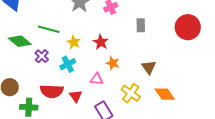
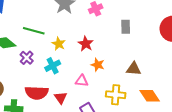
brown triangle: (149, 67) -> (134, 69), turned -49
yellow cross: (131, 93) -> (116, 95), turned -30

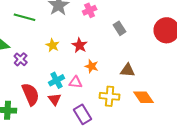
gray rectangle: (126, 27) -> (120, 28), turned -32
green line: (34, 31) -> (25, 17), moved
cyan cross: (53, 66) -> (57, 80), moved
red semicircle: (37, 93) -> (31, 94), turned -115

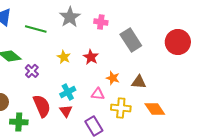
pink cross: (90, 10) -> (101, 22), turned 32
gray rectangle: (120, 28) -> (131, 40), size x1.6
orange star: (92, 66) -> (113, 78), moved
pink triangle: (76, 82) -> (98, 94), moved

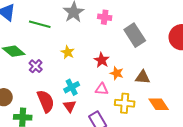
red star: (91, 57) -> (102, 60), moved

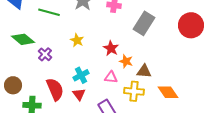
gray rectangle: (135, 35) -> (144, 23), turned 65
brown triangle: (143, 77) -> (144, 71), moved

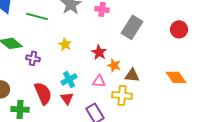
red circle: (191, 25) -> (179, 29), size x0.7
purple cross: (45, 54) -> (33, 58), turned -32
orange diamond: (168, 92) -> (176, 77), moved

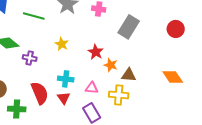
cyan cross: (69, 79) -> (66, 79), turned 35
pink triangle: (99, 81) -> (92, 88), moved

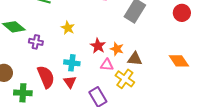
red star: (96, 52) -> (98, 46), moved
pink triangle: (92, 88) -> (107, 65), moved
yellow cross: (119, 95) -> (125, 79), turned 30

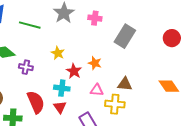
red star: (98, 46) -> (74, 71), moved
orange star: (117, 49) -> (95, 63), moved
yellow cross: (125, 79) -> (115, 104), turned -30

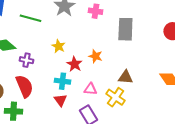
gray rectangle: (125, 36) -> (125, 29), turned -30
pink triangle: (97, 90) -> (90, 89), moved
red semicircle: (36, 102) -> (24, 86), moved
yellow cross: (115, 104) -> (115, 97), turned 30

